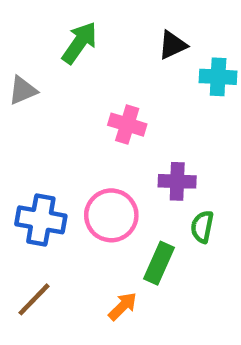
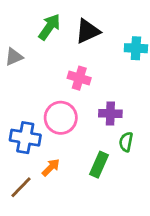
black triangle: (173, 45) -> (88, 31), moved, size x1.4
pink circle: (111, 215) -> (61, 118), moved
orange arrow: (123, 306) -> (51, 167), moved

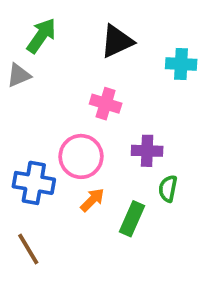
green arrow: (49, 27) -> (41, 36), moved
orange arrow: (51, 167) -> (92, 200), moved
brown line: (21, 187) -> (28, 249), turned -75

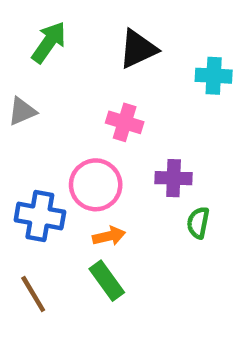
gray triangle: (19, 75) -> (22, 111), moved
orange arrow: (92, 200) -> (109, 236), turned 32
green rectangle: (132, 219) -> (107, 281), moved, turned -60

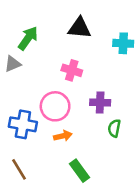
green arrow: (49, 42) -> (28, 38), moved
black triangle: (138, 49) -> (79, 28), turned 30
green rectangle: (107, 281) -> (79, 171), moved

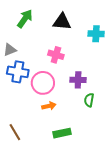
green arrow: (28, 38) -> (25, 19), moved
blue cross: (23, 124) -> (18, 72), moved
green rectangle: (79, 171) -> (62, 133), turned -66

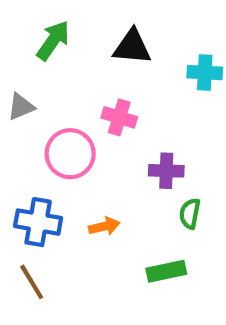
blue cross: (18, 72) -> (38, 222), moved
pink circle: (43, 83) -> (70, 154), moved
green rectangle: (62, 133) -> (166, 271), moved

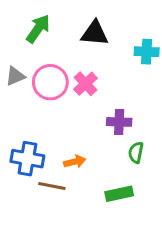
pink cross: (119, 117) -> (85, 84), turned 30
pink circle: (70, 154) -> (50, 82), moved
brown line: (32, 282) -> (52, 186), moved, turned -48

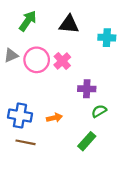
green semicircle: (136, 152) -> (99, 111), turned 48
brown line: (52, 186) -> (26, 142), moved
green rectangle: (119, 194) -> (87, 141), turned -36

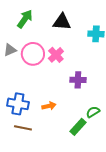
green semicircle: (99, 111) -> (93, 112), moved

